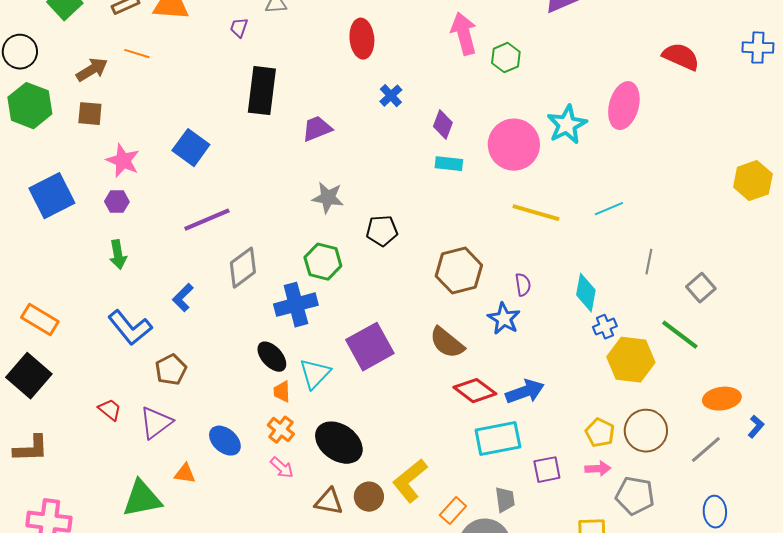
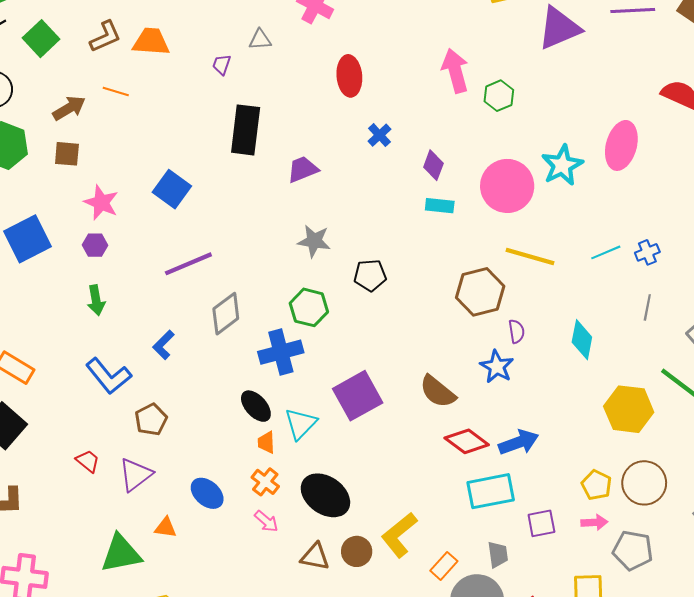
brown hexagon: (459, 271) -> (480, 292), moved
blue cross: (605, 327) -> (647, 252), moved

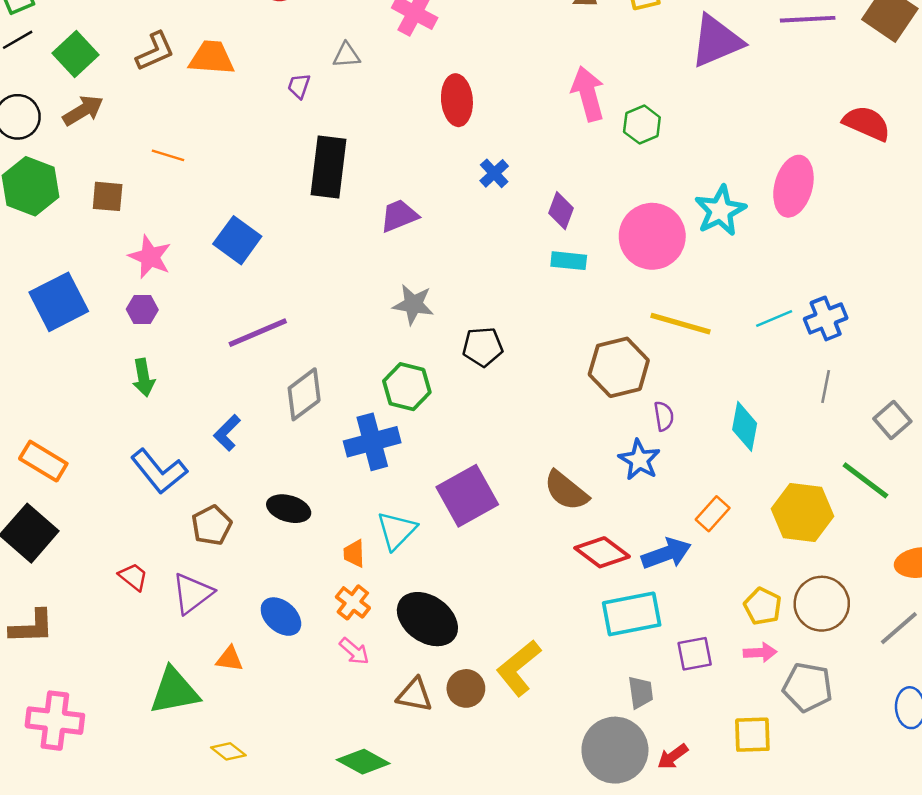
orange line: (116, 92) -> (168, 155), moved
brown arrow: (69, 108) -> (83, 110), moved
blue cross: (647, 252) -> (826, 319), size x1.4
black ellipse: (256, 406) -> (289, 509), moved, turned -32
orange rectangle: (444, 566) -> (713, 514), moved

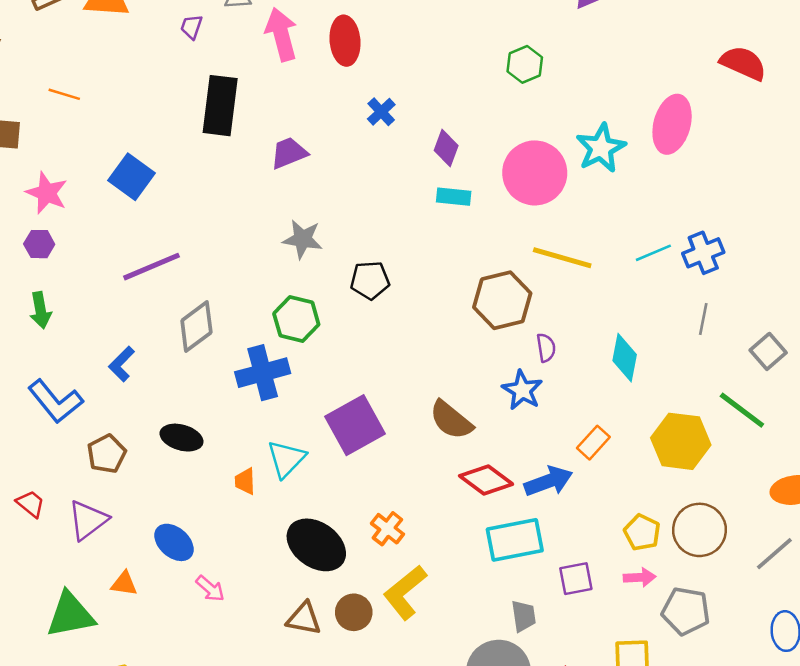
pink arrow: (588, 94) -> (281, 34), moved
orange cross: (353, 602) -> (387, 529), moved
pink arrow: (354, 651) -> (210, 589), moved

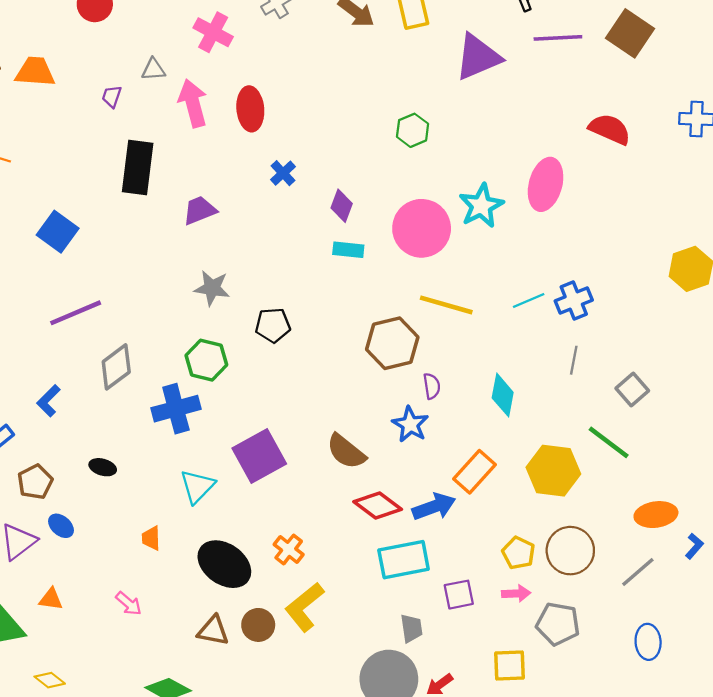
black ellipse: (181, 438) -> (103, 467), size x0.7
orange rectangle: (593, 443) -> (475, 472), size x1.4
orange trapezoid: (245, 481) -> (151, 538), moved
blue ellipse: (174, 542) -> (61, 526), moved, size x0.7

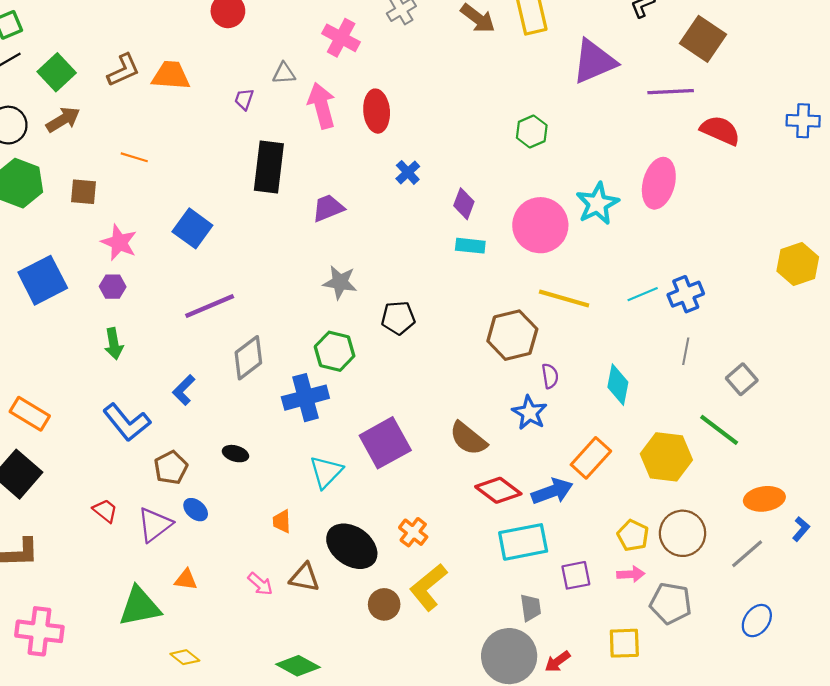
brown square: (630, 33) -> (703, 39), moved
purple line: (558, 38) -> (671, 92), moved
brown triangle: (213, 631) -> (304, 577), moved
blue ellipse: (648, 642) -> (757, 621), turned 40

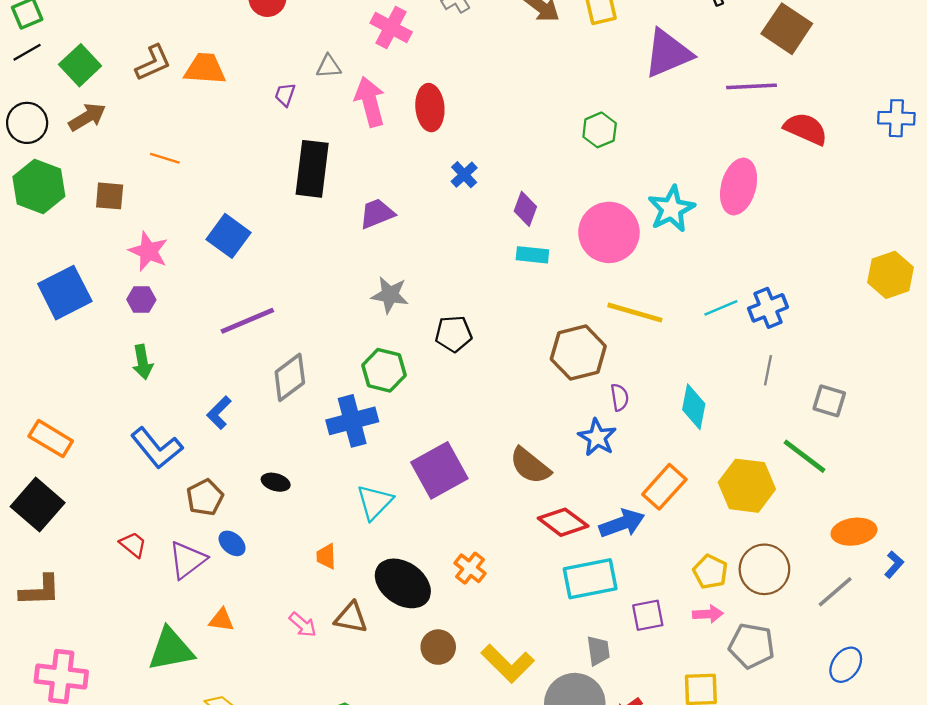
gray square: (742, 379) -> (829, 401), turned -32
yellow L-shape: (428, 587) -> (508, 664), moved, turned -96

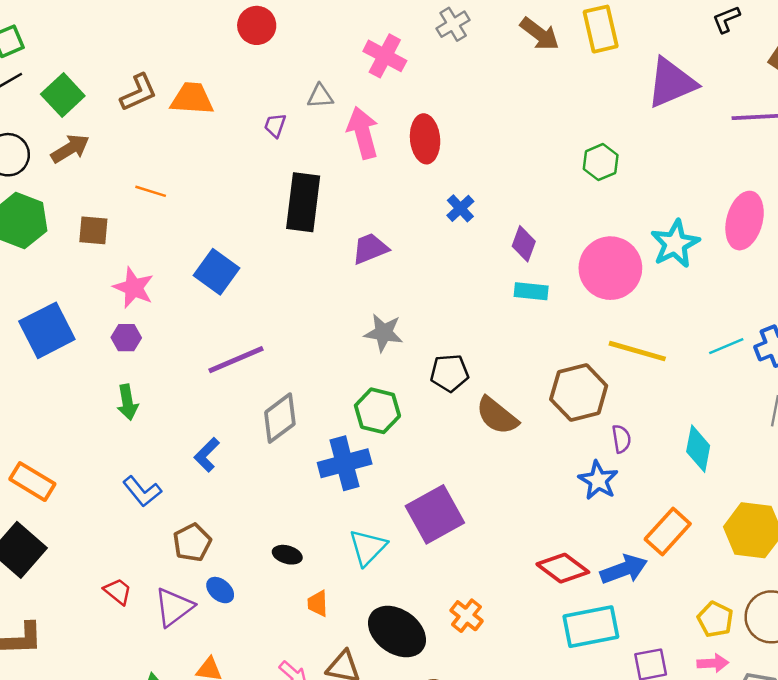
blue L-shape: (157, 448) -> (142, 491), size x0.7
brown semicircle: (530, 466) -> (497, 416), moved
black ellipse: (276, 482) -> (287, 555), moved

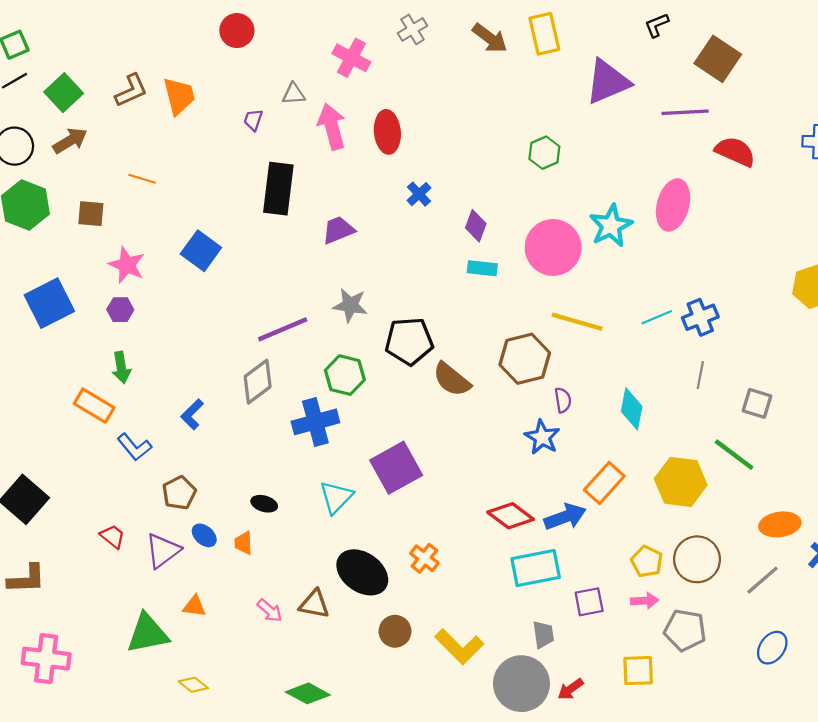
orange trapezoid: (192, 99) -> (179, 96), turned 72
purple line: (236, 360) -> (283, 329), moved
black pentagon: (449, 373) -> (409, 341), size x1.4
orange rectangle: (32, 482) -> (94, 406), moved
orange trapezoid: (318, 603) -> (243, 543), moved

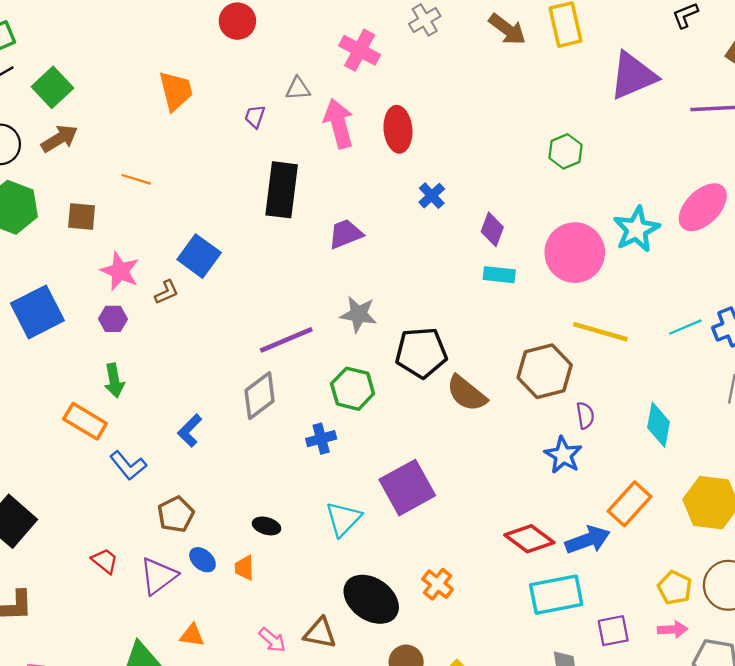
brown L-shape: (131, 90) -> (166, 292), moved, size x0.7
pink ellipse: (673, 205) -> (703, 207), turned 30
blue cross: (315, 422) -> (321, 439), size x0.6

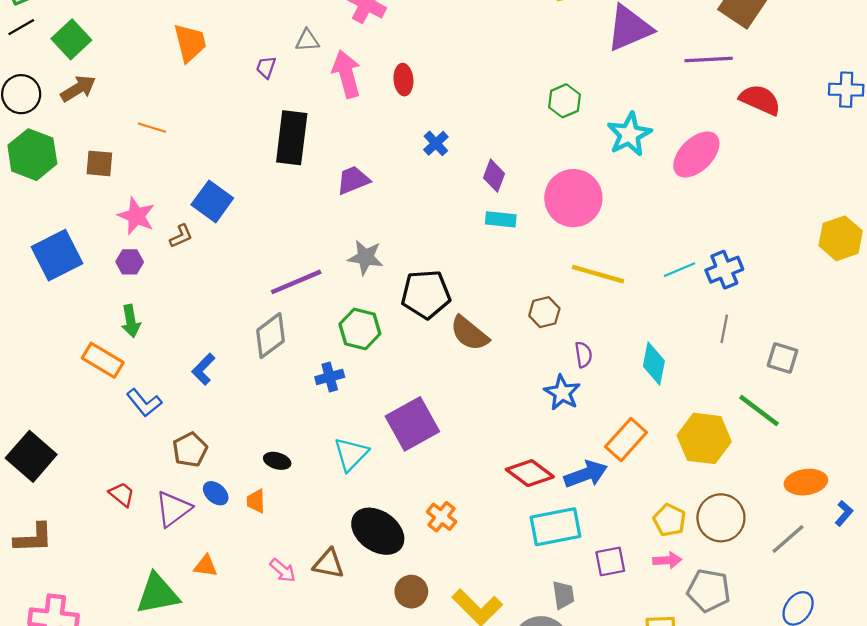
red ellipse: (398, 129) -> (403, 80), size x0.7
cyan star: (636, 229) -> (629, 134), moved
brown hexagon: (545, 371) -> (544, 312), size x0.6

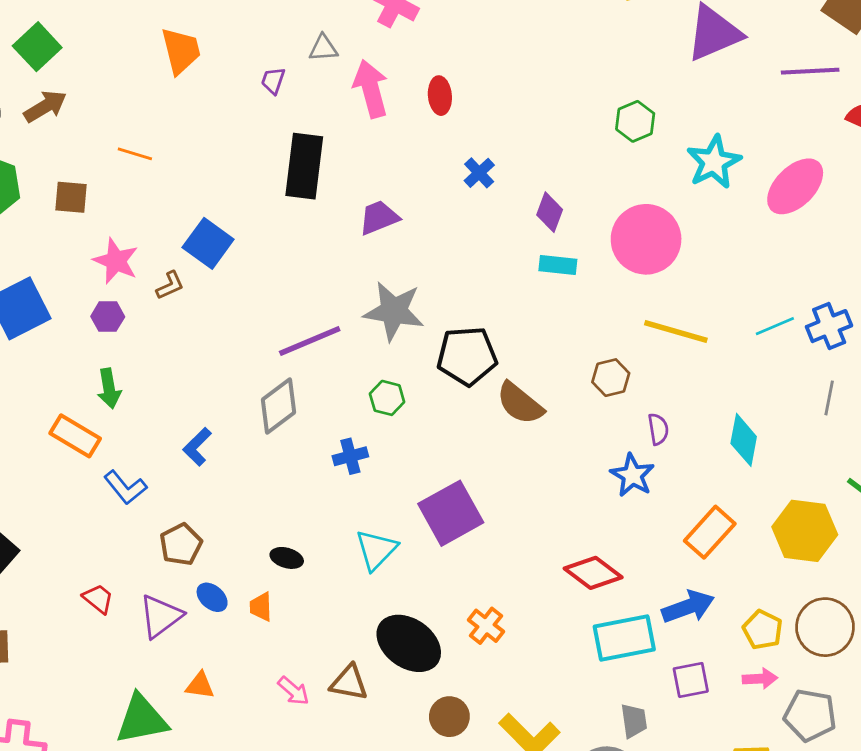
gray star: (365, 257) -> (394, 311), size x1.4
green hexagon: (360, 329) -> (387, 398), size x0.7
blue arrow: (586, 474) -> (688, 607), moved

